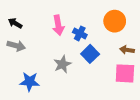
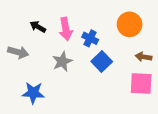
black arrow: (15, 23) -> (38, 27), moved
gray star: (62, 64) -> (62, 61), moved

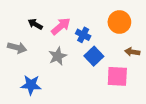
pink arrow: (66, 29) -> (61, 26), turned -120
pink square: (141, 84) -> (117, 76), moved

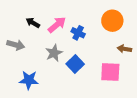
blue square: (94, 56) -> (75, 64), moved

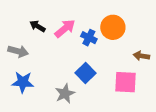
orange circle: (112, 21) -> (113, 27), moved
gray star: (54, 53) -> (65, 94), moved
blue star: (29, 80) -> (23, 82), moved

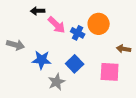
black arrow: (38, 26) -> (38, 11), moved, turned -32
pink arrow: (65, 28) -> (57, 25), turned 84
blue star: (23, 82) -> (42, 60), moved

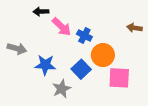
orange circle: (99, 24) -> (103, 55), moved
brown arrow: (124, 49) -> (134, 28), moved

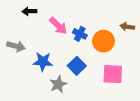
black arrow: (41, 12) -> (29, 11), moved
orange circle: (103, 55) -> (104, 41), moved

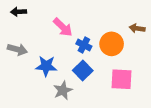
black arrow: (29, 11) -> (18, 12), moved
blue cross: (80, 34) -> (84, 45), moved

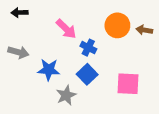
orange circle: (112, 44) -> (117, 25), moved

